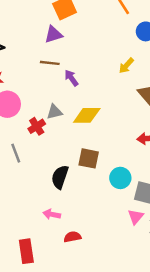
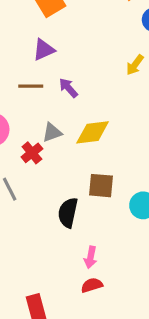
purple triangle: (53, 34) -> (44, 50), moved
brown line: (50, 63) -> (31, 86), moved
pink arrow: (52, 214) -> (91, 257), moved, turned -84

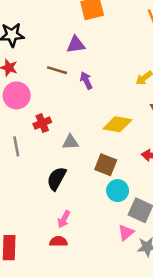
yellow diamond: (93, 132) -> (117, 124), moved
gray triangle: (52, 133) -> (70, 142), moved
brown square: (101, 186) -> (106, 165), moved

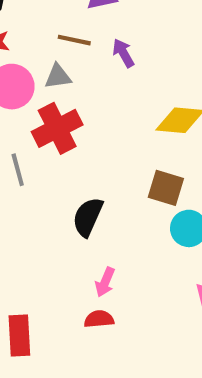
red cross: (42, 123) -> (57, 128), size x1.6
gray triangle: (70, 142) -> (58, 77), moved

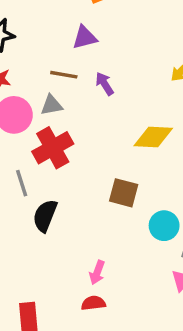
brown square: (166, 188) -> (124, 193), moved
black semicircle: (88, 217) -> (45, 216), moved

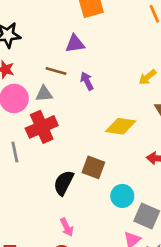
black semicircle: (45, 216) -> (64, 183), moved
pink arrow: (97, 272) -> (67, 227), turned -54

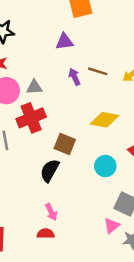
brown line: (56, 71) -> (98, 71), moved
brown square: (93, 167) -> (65, 144), moved
cyan circle: (122, 196) -> (105, 166), moved

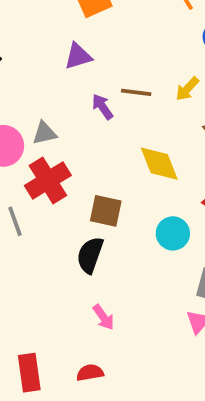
yellow diamond: (104, 120) -> (159, 164), turned 68
red semicircle: (46, 234) -> (90, 373), moved

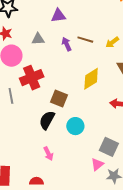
gray triangle: (45, 133) -> (38, 39), moved
yellow diamond: (159, 164) -> (91, 79), turned 70
cyan circle: (173, 233) -> (75, 126), moved

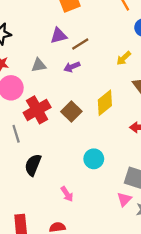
brown line: (85, 40) -> (80, 44), moved, turned -42
purple arrow: (67, 44) -> (72, 67), turned -80
brown square: (59, 99) -> (71, 112), moved, turned 30
black semicircle: (47, 120) -> (33, 165), moved

